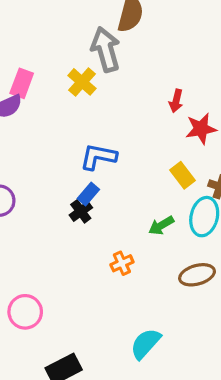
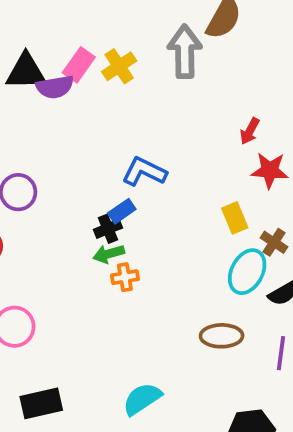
yellow cross: (82, 82) -> (119, 66), moved
green arrow: (161, 225) -> (109, 254), moved
orange cross: (122, 263) -> (125, 277), moved

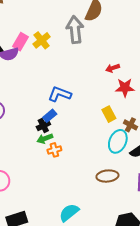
red arrow: (250, 131) -> (113, 68), turned 48

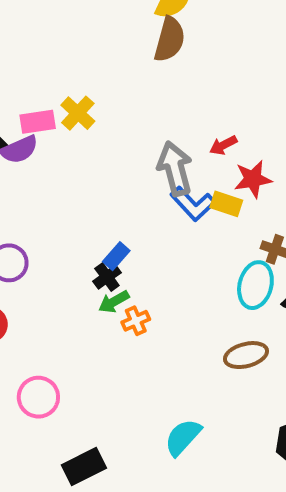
gray arrow: (75, 30) -> (175, 169), moved
pink rectangle: (21, 42) -> (38, 122), turned 60
blue L-shape: (60, 94) -> (193, 204), moved, turned -145
yellow rectangle: (109, 114) -> (226, 204), moved, turned -35

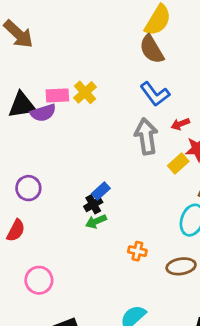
brown semicircle: (170, 39) -> (152, 49), turned 128
blue L-shape: (193, 204) -> (155, 94), moved
yellow rectangle: (226, 204) -> (178, 164), turned -66
orange cross: (136, 321) -> (137, 251), moved, turned 30

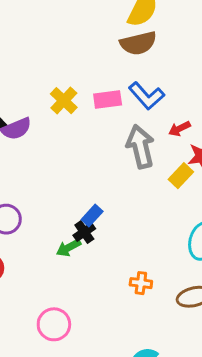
brown semicircle: (152, 49) -> (138, 43), turned -68
pink rectangle: (57, 95) -> (108, 99), moved
green arrow: (96, 221) -> (69, 248), moved
pink circle: (39, 280) -> (54, 324), moved

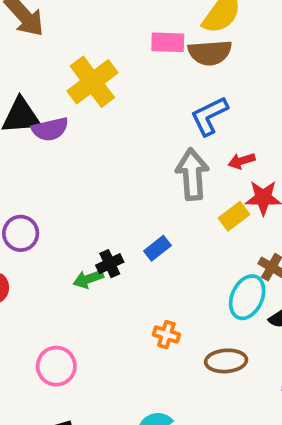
blue L-shape: (146, 96) -> (209, 116), turned 96
pink rectangle: (108, 99) -> (168, 42), moved
yellow cross: (64, 101) -> (92, 82), moved, size x1.5
blue rectangle: (92, 216) -> (157, 248), moved

